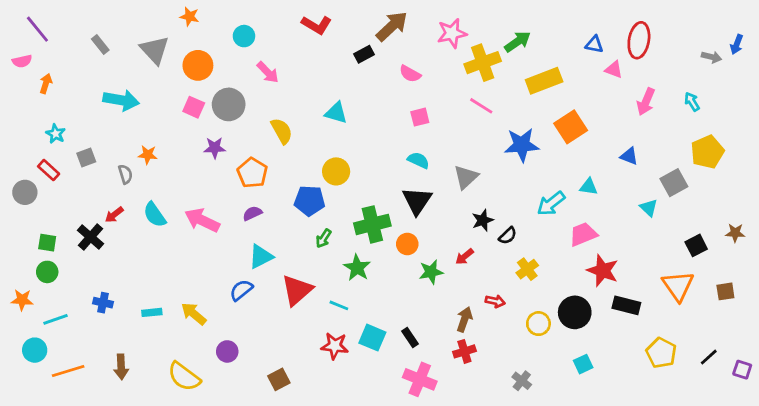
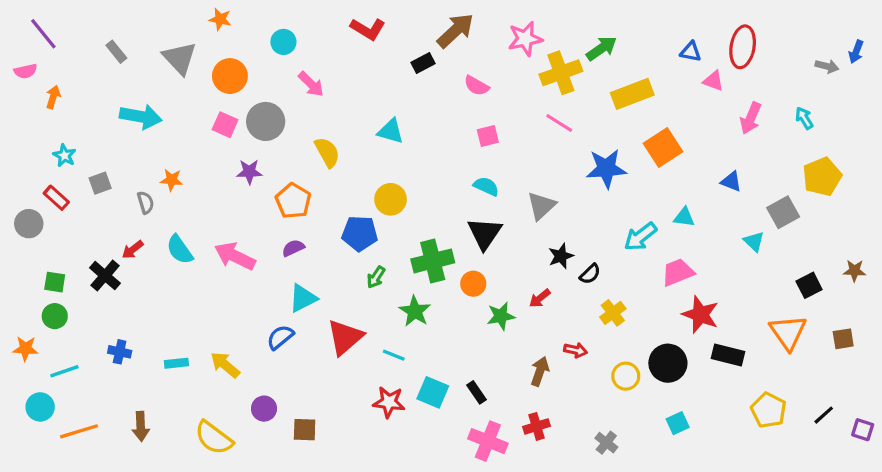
red cross: (464, 351) -> (537, 426), moved
brown square: (279, 379) -> (305, 430), moved, turned 30

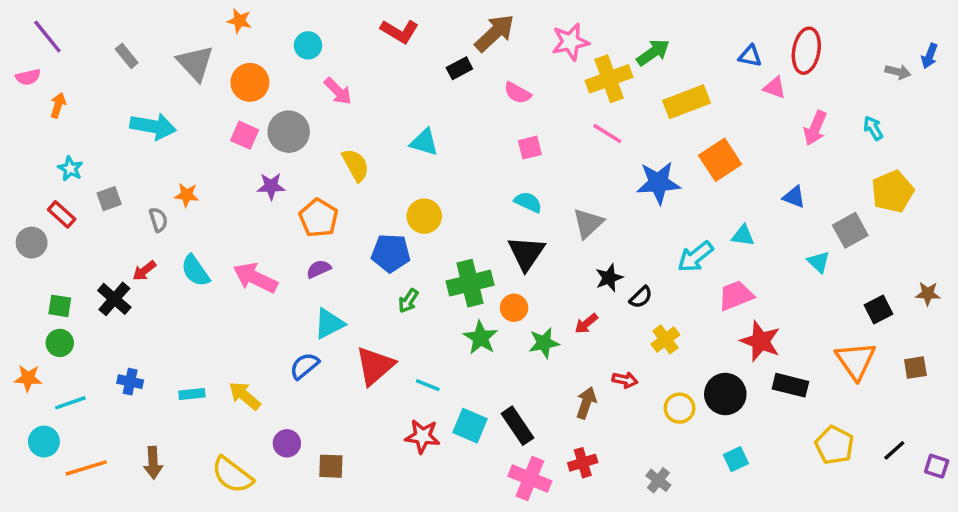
green star: (415, 311) -> (481, 338), moved
black rectangle: (477, 392) -> (518, 426), size x1.5

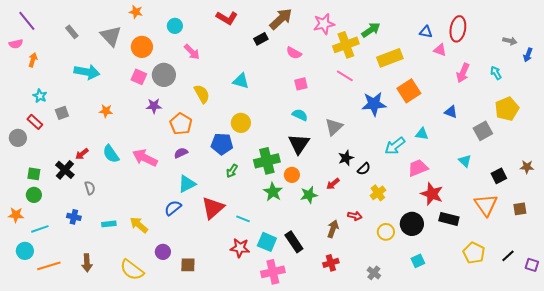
blue arrow: (930, 56) -> (528, 55), moved
gray semicircle: (158, 220) -> (90, 188), moved
cyan triangle: (819, 262) -> (465, 161), moved
pink cross: (530, 479) -> (273, 272), moved, turned -35

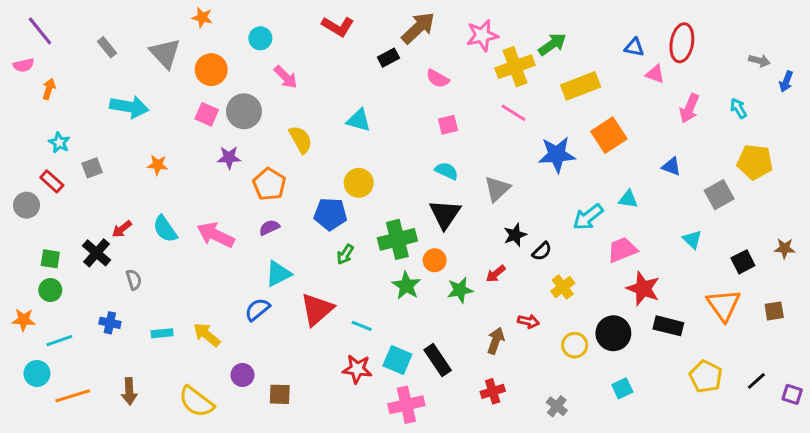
yellow pentagon: (507, 109) -> (755, 162), turned 30

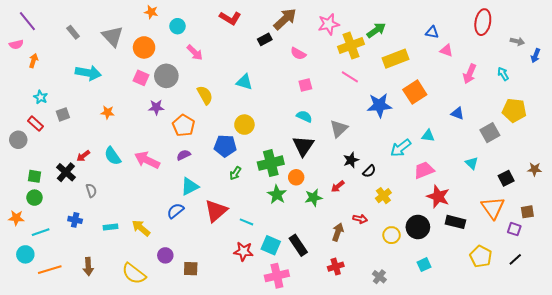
orange star: (202, 17) -> (151, 12), moved
red ellipse: (682, 43) -> (483, 22), moved
purple square: (792, 394) -> (514, 229), moved

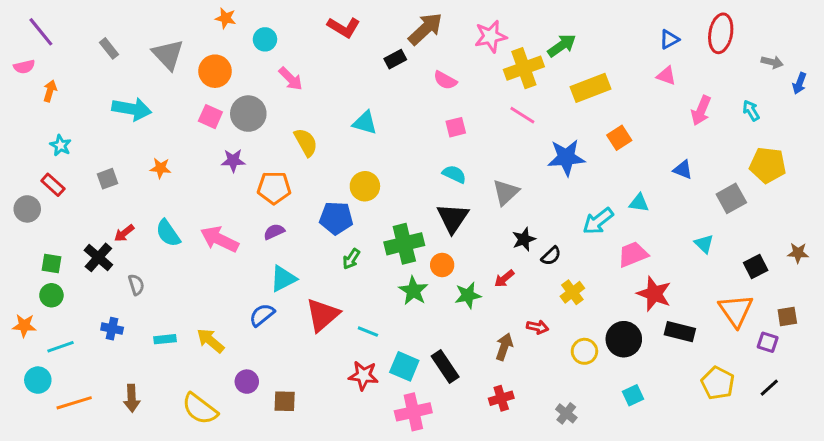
blue triangle: (432, 32) -> (669, 39), moved, turned -40
orange square: (415, 92) -> (619, 138), size x0.7
gray square: (63, 114) -> (107, 179), moved
orange pentagon: (184, 126) -> (274, 188), turned -30

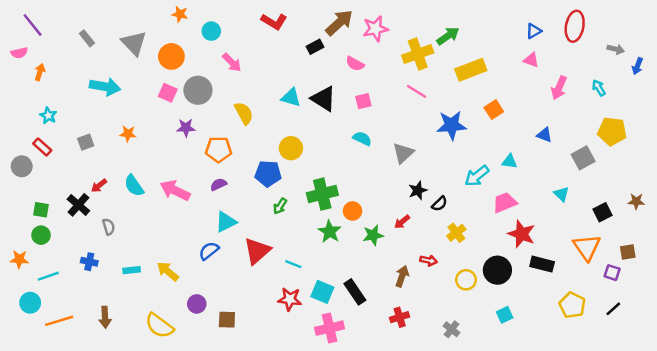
pink star: (491, 36) -> (375, 29), moved
black triangle: (453, 218) -> (324, 99), moved, turned -32

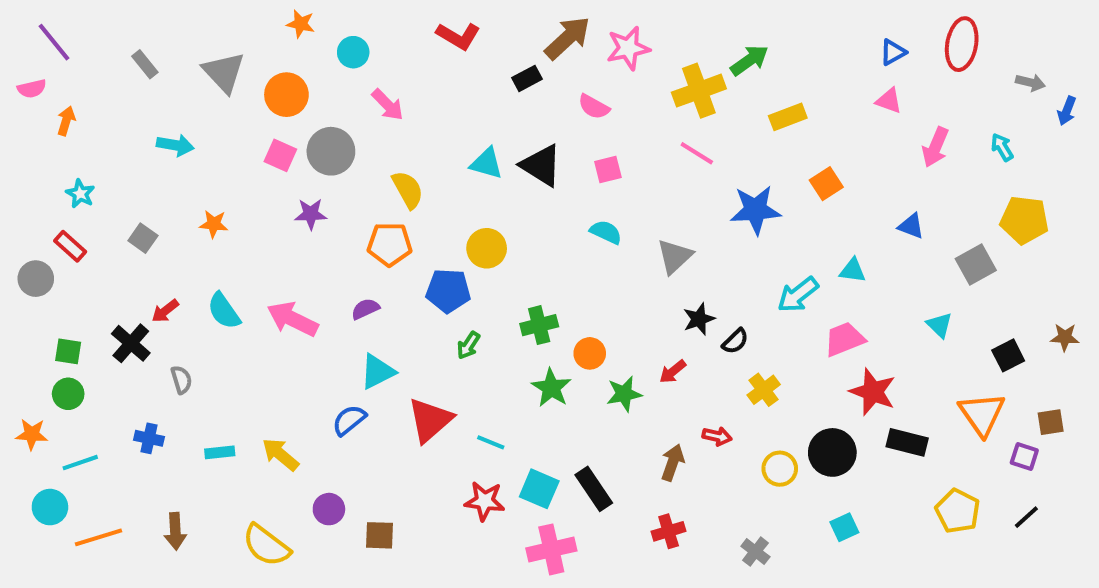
yellow rectangle: (471, 70) -> (788, 117), size x0.7
cyan arrow: (105, 87) -> (175, 145), size x0.7
gray square: (86, 142) -> (143, 238), turned -35
orange pentagon: (218, 149) -> (390, 244), moved
green cross: (322, 194) -> (539, 325), size x0.7

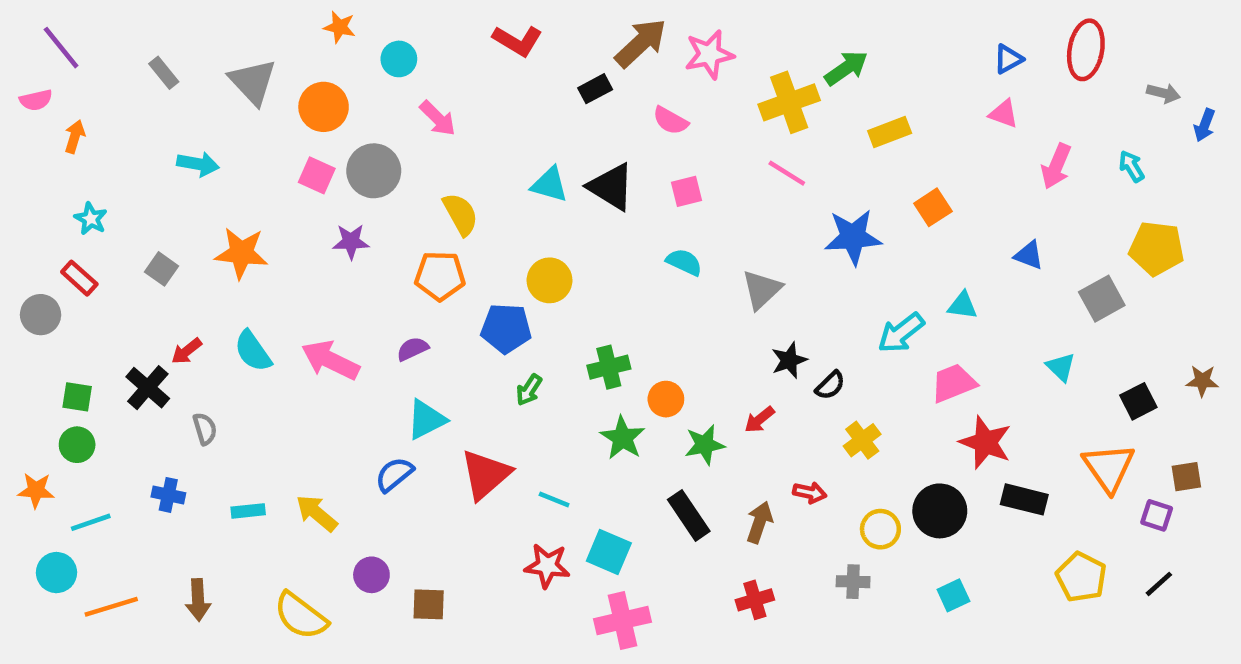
orange star: (214, 224) -> (241, 253), size x1.6
black rectangle: (594, 489) -> (689, 515), moved
gray cross: (755, 552) -> (853, 582), moved, turned -36

